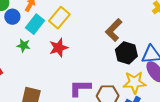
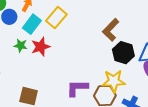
red star: (59, 48) -> (41, 47), moved
yellow star: (134, 82) -> (114, 81), moved

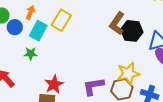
red star: (41, 47) -> (54, 84), moved
black hexagon: (123, 53) -> (132, 31), moved

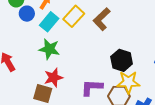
brown L-shape: (117, 23) -> (102, 19), moved
black hexagon: (132, 31) -> (122, 60), moved
green star: (31, 54) -> (49, 49), moved, size x1.5

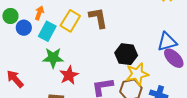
brown L-shape: (102, 19) -> (98, 18), turned 135
red star: (53, 78) -> (69, 75), moved

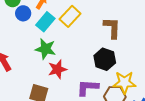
brown L-shape: (98, 18) -> (112, 28), moved
black hexagon: (126, 54) -> (105, 59), moved

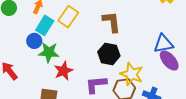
blue circle: (23, 13) -> (34, 41), moved
yellow star: (124, 82) -> (132, 74), turned 30

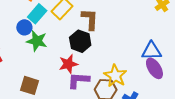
brown L-shape: (112, 22) -> (90, 19), moved
black hexagon: (109, 54) -> (80, 41), moved
red star: (63, 71) -> (68, 64), moved

